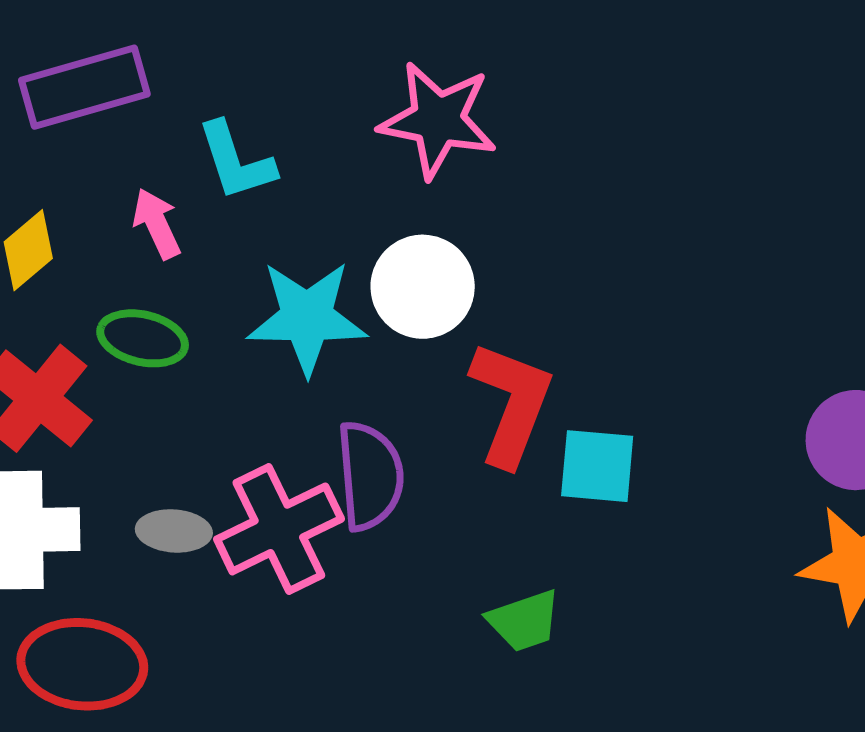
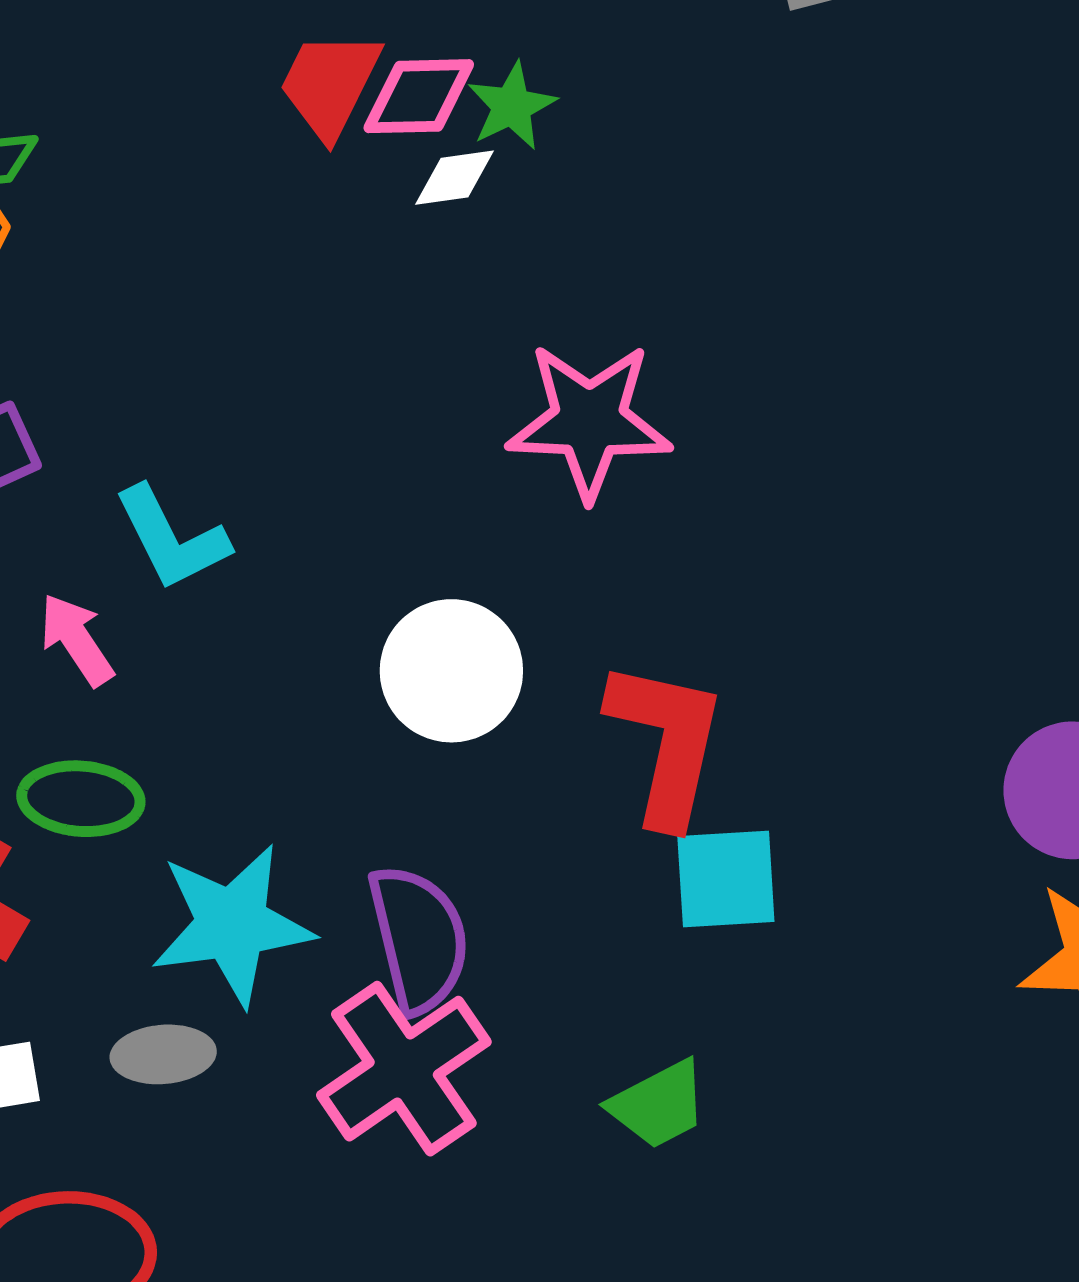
pink star: (438, 120) -> (589, 421), moved
cyan star: (307, 317) -> (232, 925), moved
red L-shape: (511, 403) -> (666, 742), moved
pink cross: (279, 529) -> (404, 1069), moved

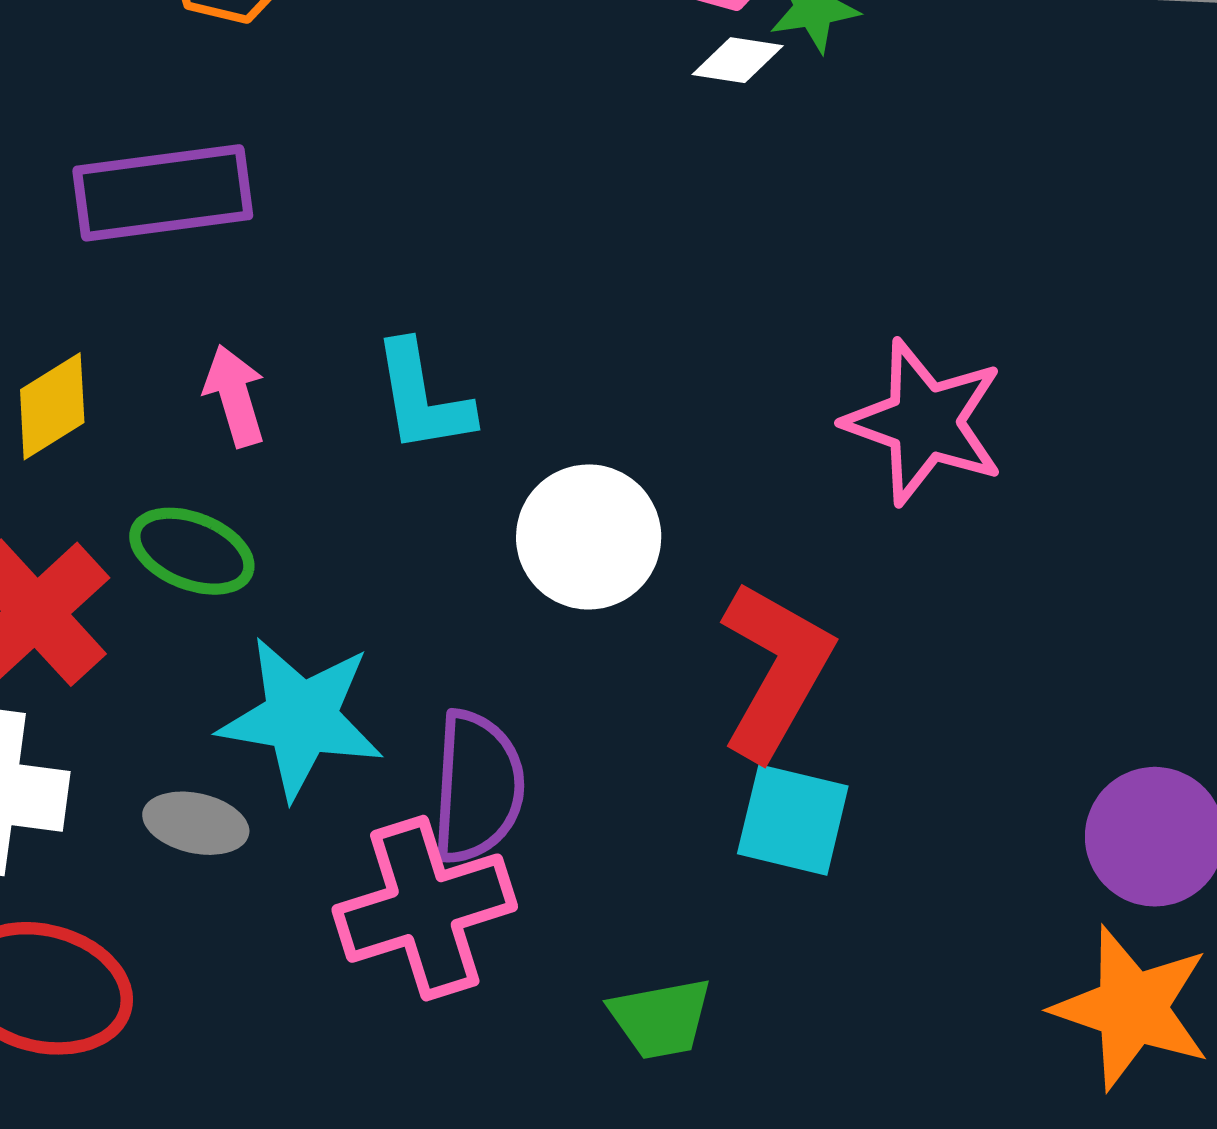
pink star: (589, 421) -> (924, 422), moved
cyan L-shape: (172, 538) -> (423, 398), moved

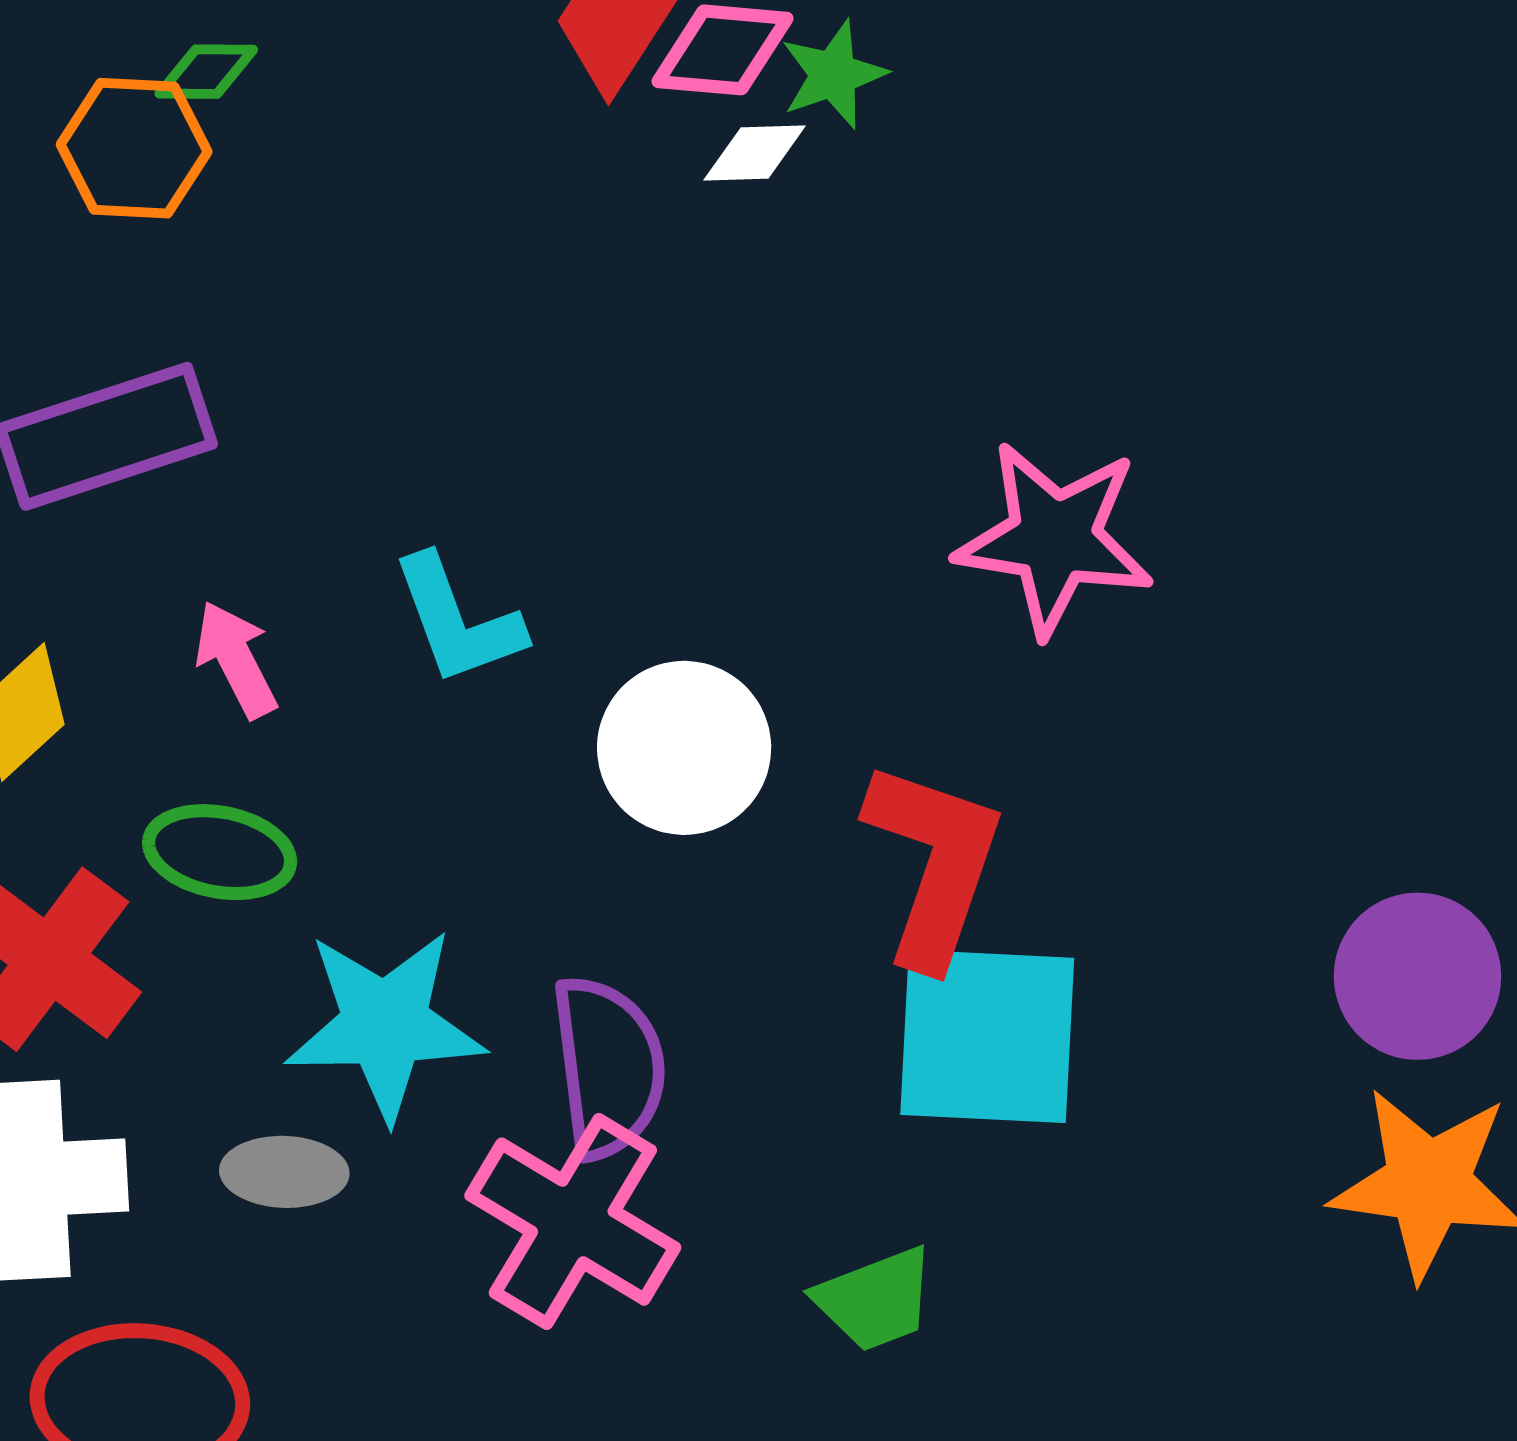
cyan square: (793, 820) -> (987, 1036), size x1.5
pink cross: (425, 908) -> (573, 1222), turned -31

